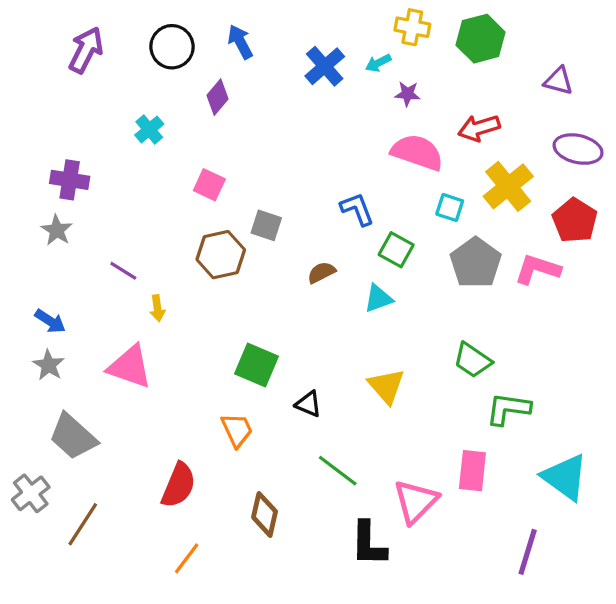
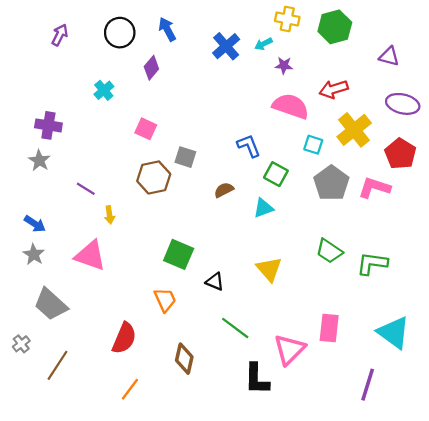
purple arrow: (86, 50) -> (60, 35), size x0.7
green L-shape: (508, 409) -> (372, 263), moved
gray cross: (31, 493) -> (21, 344), size x0.7

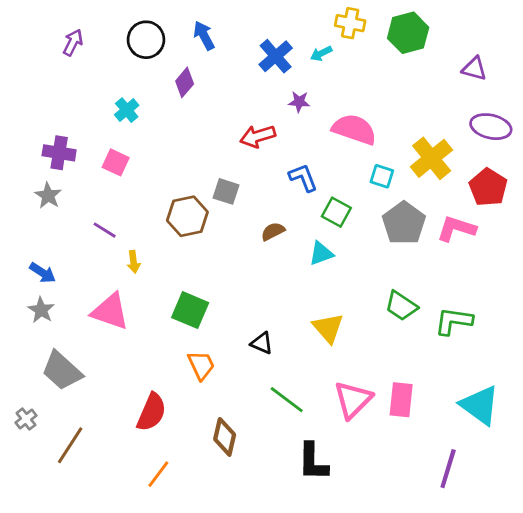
purple star: (284, 65) -> (299, 102), moved
red arrow: (334, 89) -> (258, 136), moved
pink square: (146, 129) -> (116, 162), moved
green square: (179, 254) -> (190, 310), moved
pink triangle: (289, 350) -> (353, 400), moved

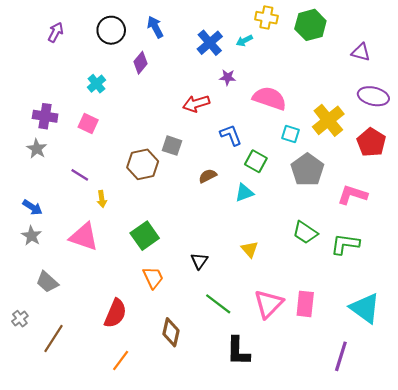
pink L-shape: (456, 229) -> (352, 195), moved
green square: (190, 310) -> (145, 236), turned 32
yellow triangle: (328, 328) -> (250, 249), size x0.7
black triangle: (262, 343) -> (199, 261), turned 42
gray trapezoid: (62, 371) -> (47, 282), size x0.7

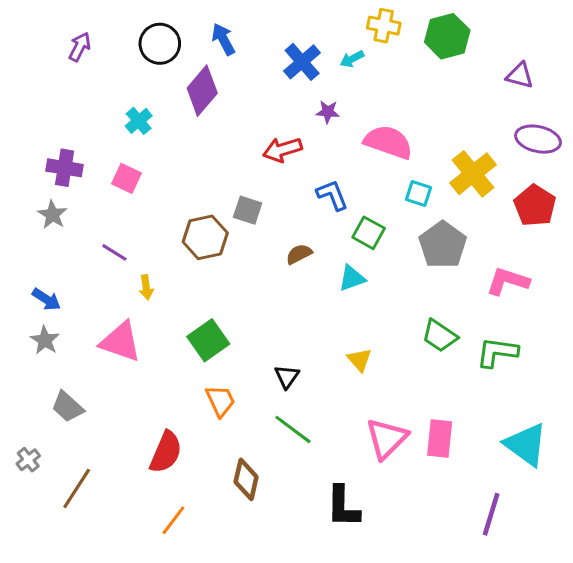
purple diamond: (141, 63) -> (202, 91), size x1.5
green line: (218, 304) -> (293, 429), moved

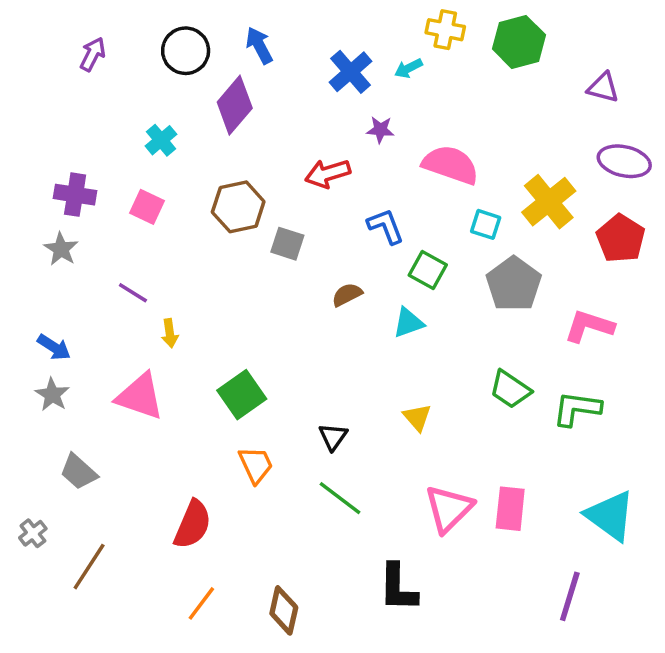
brown hexagon: (205, 237) -> (238, 207), moved
brown diamond: (246, 479) -> (284, 610), moved

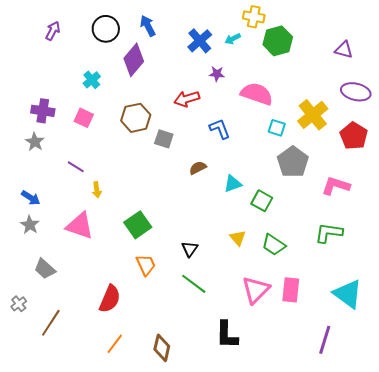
green hexagon: (519, 42) -> (278, 41), moved
green square: (428, 270) -> (262, 201), moved
green trapezoid: (510, 389) -> (274, 245), moved

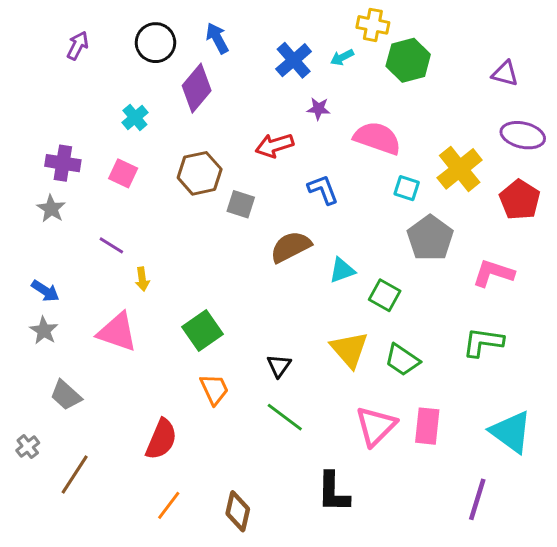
brown semicircle: (198, 168) -> (291, 247), size x1.6
yellow triangle: (238, 238) -> (349, 350), size x1.6

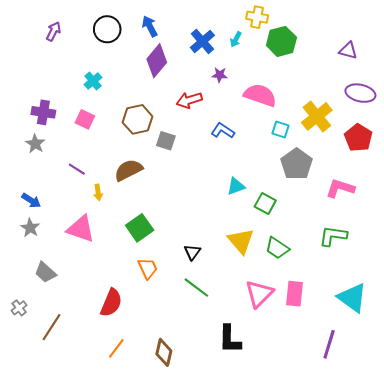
cyan arrow: (342, 57) -> (236, 39), turned -35
purple diamond: (197, 88) -> (157, 61), moved
blue L-shape: (323, 190) -> (223, 131), turned -35
brown semicircle: (291, 247) -> (128, 170), moved

